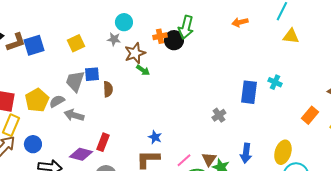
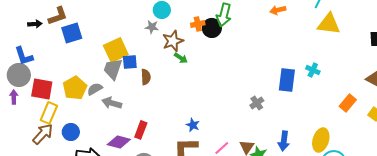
yellow triangle: (291, 36) -> (329, 24), size x1.4
brown L-shape: (16, 42) -> (58, 16), moved
yellow square: (76, 43) -> (116, 50), moved, size x1.4

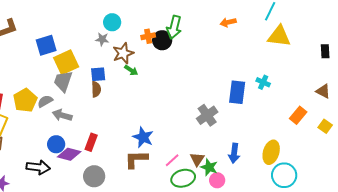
blue square: (72, 33) -> (46, 45), moved
blue square: (130, 62) -> (98, 74), moved
gray cross: (257, 103) -> (207, 115), size x1.5
blue star: (193, 125) -> (143, 137), size x1.5
blue circle: (71, 132) -> (56, 144), moved

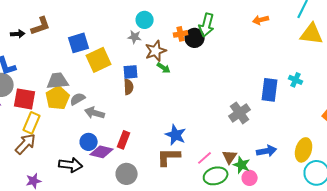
gray trapezoid: (63, 81) -> (58, 81), moved, turned 65
blue arrow: (234, 153) -> (267, 151), turned -108

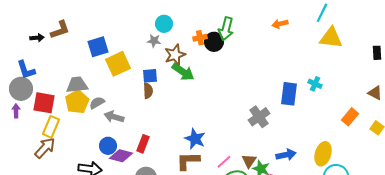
green arrow: (164, 68) -> (183, 72), size x1.6

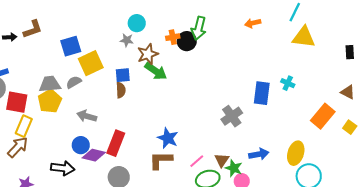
gray semicircle: (97, 103) -> (74, 82), moved
orange rectangle: (350, 117) -> (323, 116), size x1.4
red rectangle: (143, 144) -> (116, 143), size x1.4

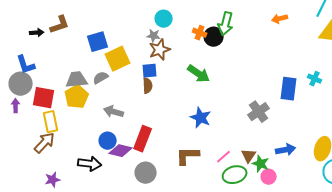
orange cross: (173, 37) -> (200, 33), turned 32
brown star: (148, 54) -> (160, 50), moved
green arrow: (156, 71) -> (199, 74), moved
yellow rectangle: (24, 126) -> (51, 122), turned -35
blue star: (168, 138) -> (201, 118), moved

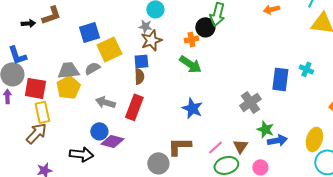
orange cross: (200, 33) -> (191, 39), moved, turned -32
red rectangle: (143, 139) -> (134, 107), moved
green star: (261, 164) -> (265, 129), moved
gray circle: (146, 173) -> (158, 163), moved

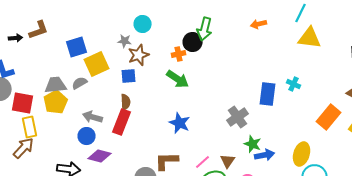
gray star: (145, 26) -> (125, 41), moved
brown semicircle: (139, 76) -> (126, 102), moved
blue circle: (99, 131) -> (87, 136), moved

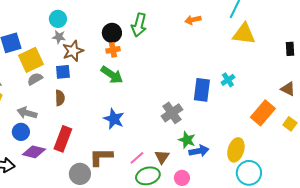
cyan circle: (143, 24) -> (58, 19), moved
black circle: (193, 42) -> (112, 33), moved
gray semicircle: (80, 83) -> (35, 79), moved
cyan cross: (294, 84) -> (228, 80), turned 32
red rectangle: (122, 122) -> (63, 139), moved

